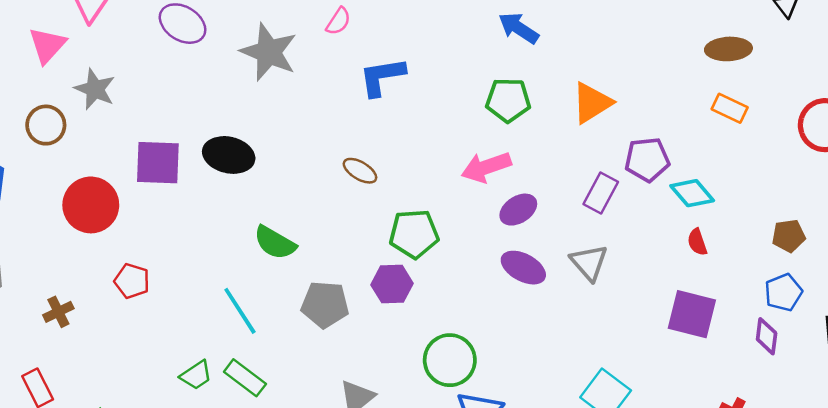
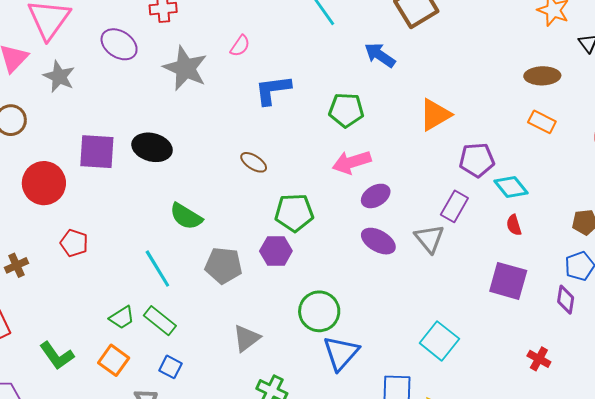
gray star: (95, 89) -> (59, 77), moved
green pentagon: (508, 100) -> (346, 110), moved
purple rectangle: (601, 193) -> (454, 206), moved

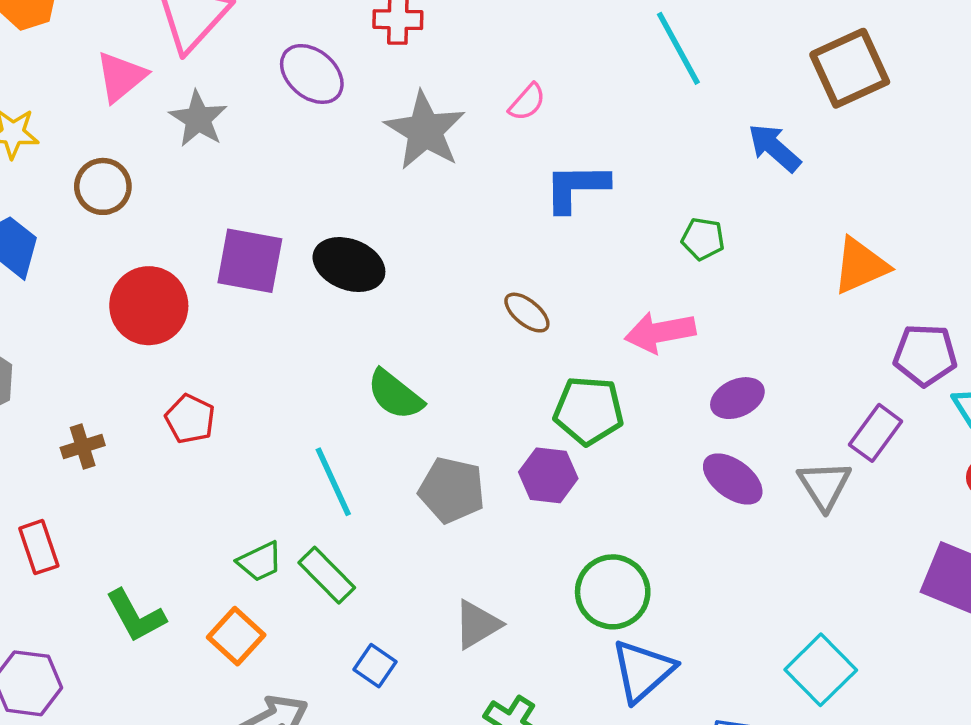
green pentagon: (346, 110) -> (703, 239), size x0.7
pink arrow: (352, 162) -> (660, 332), moved
blue square: (171, 367) -> (375, 666), moved

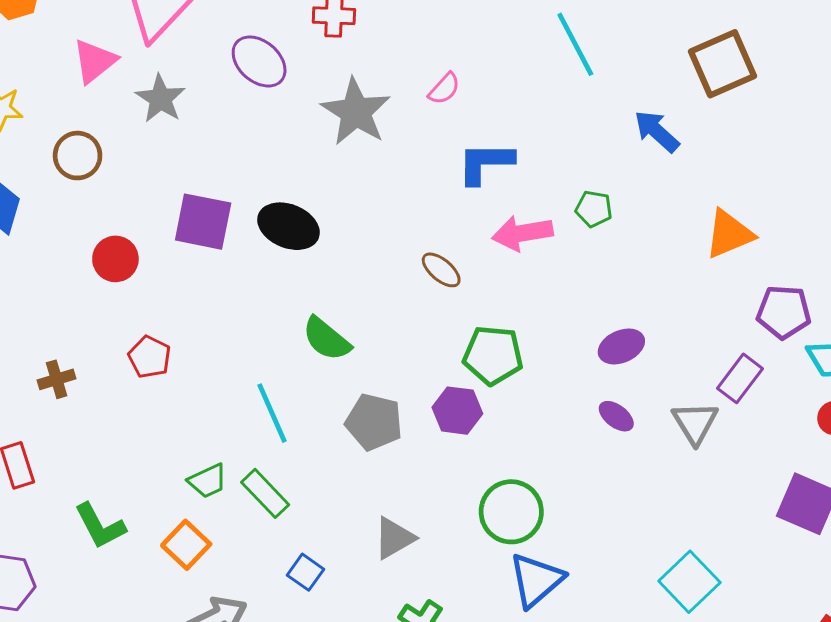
red circle: (149, 306) -> (115, 259), size x0.7
pink arrow: (660, 332) -> (522, 233), moved
purple ellipse: (733, 479) -> (616, 416), size x0.7

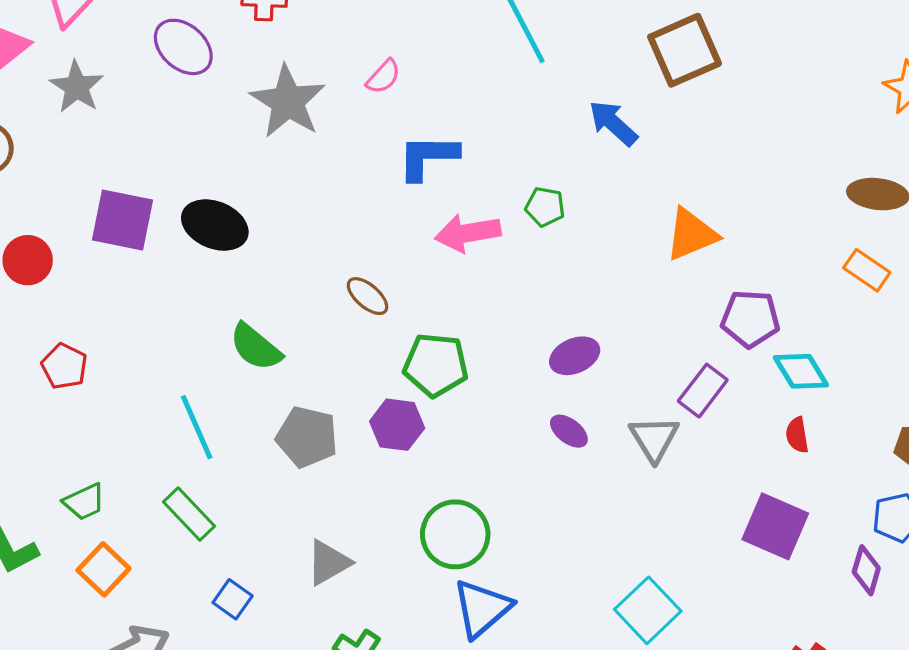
brown ellipse: (441, 270) -> (368, 296), moved
green trapezoid: (208, 481) -> (84, 502), moved

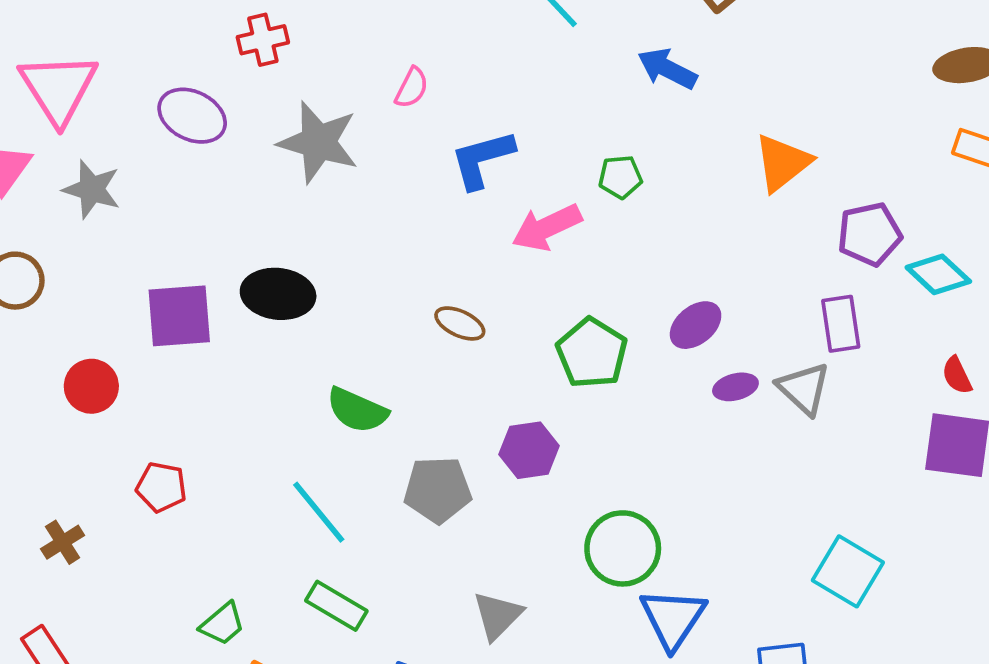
green pentagon: (436, 365) -> (592, 353), moved, turned -30
purple rectangle: (703, 391) -> (841, 324), turned -30
purple ellipse: (569, 431) -> (735, 387), moved, turned -36
red semicircle: (797, 435) -> (957, 375), moved

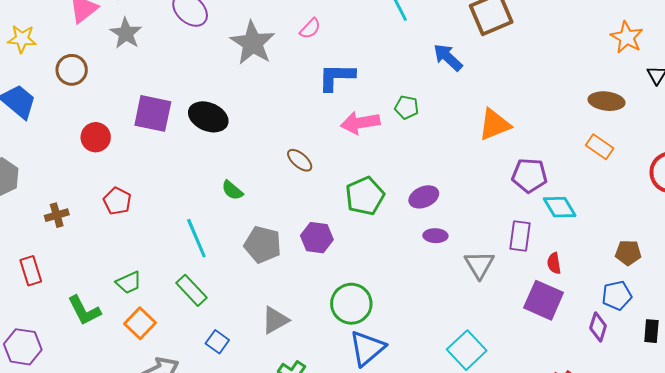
purple rectangle: (841, 324) -> (520, 236), moved
gray triangle: (804, 389) -> (479, 265), moved
green semicircle: (357, 410) -> (232, 190), size x0.7

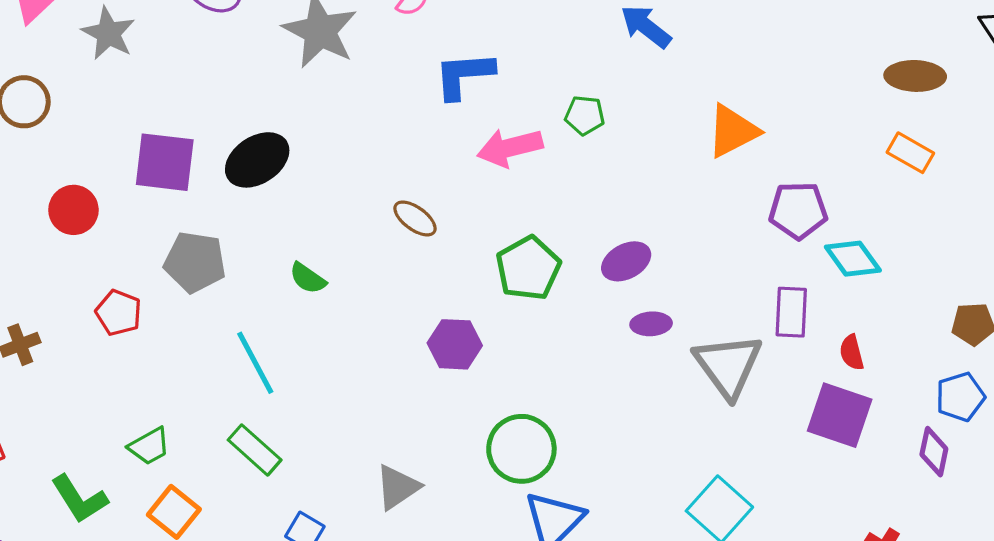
black ellipse: (208, 117) -> (257, 160), turned -51
gray pentagon: (263, 245) -> (195, 262), moved
gray triangle: (479, 265) -> (728, 366), size x1.4

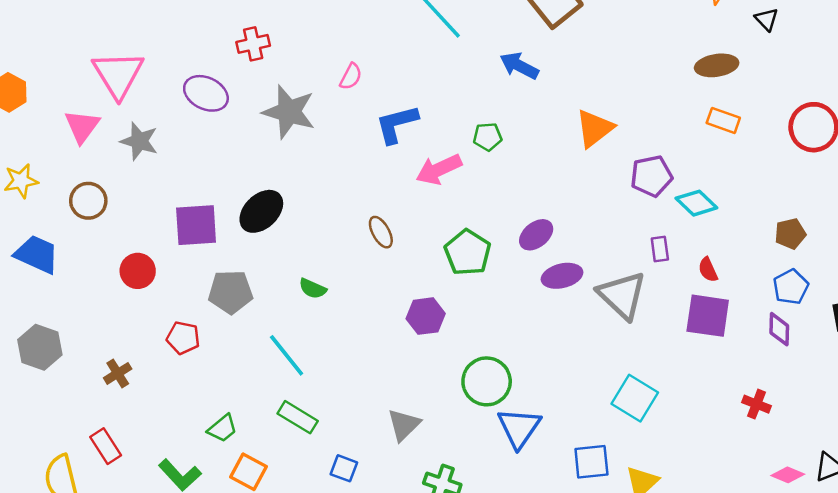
brown ellipse: (415, 218) -> (381, 232), turned 36
purple rectangle: (791, 312) -> (660, 249), size x0.7
purple ellipse: (651, 324) -> (562, 276), size x1.4

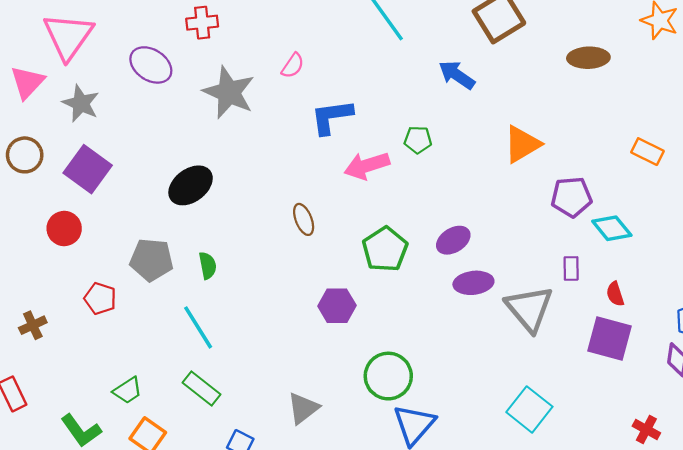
brown ellipse: (717, 65) -> (588, 58), moved
purple square: (196, 225) -> (88, 169), moved, turned 33
green semicircle: (313, 289) -> (208, 266), moved, turned -132

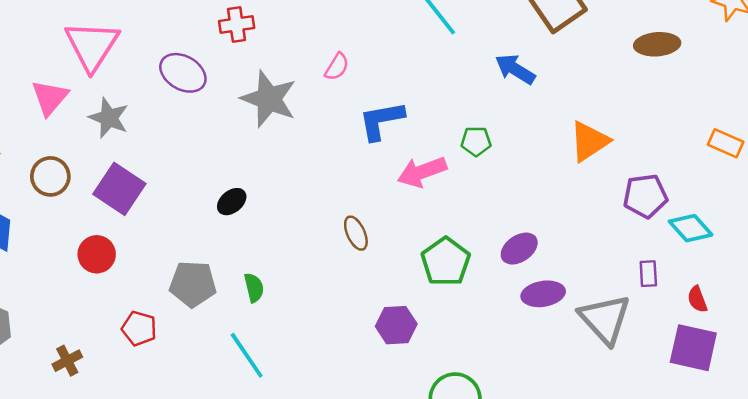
black ellipse: (191, 185) -> (232, 202), size x0.6

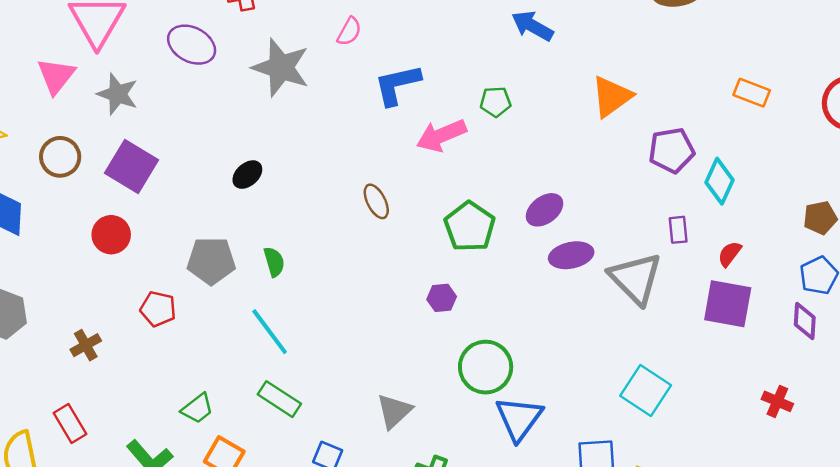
cyan diamond: (691, 228) -> (720, 181), turned 69
red semicircle: (697, 299) -> (730, 254), turned 60
purple hexagon: (396, 325) -> (442, 298), moved, size x0.7

